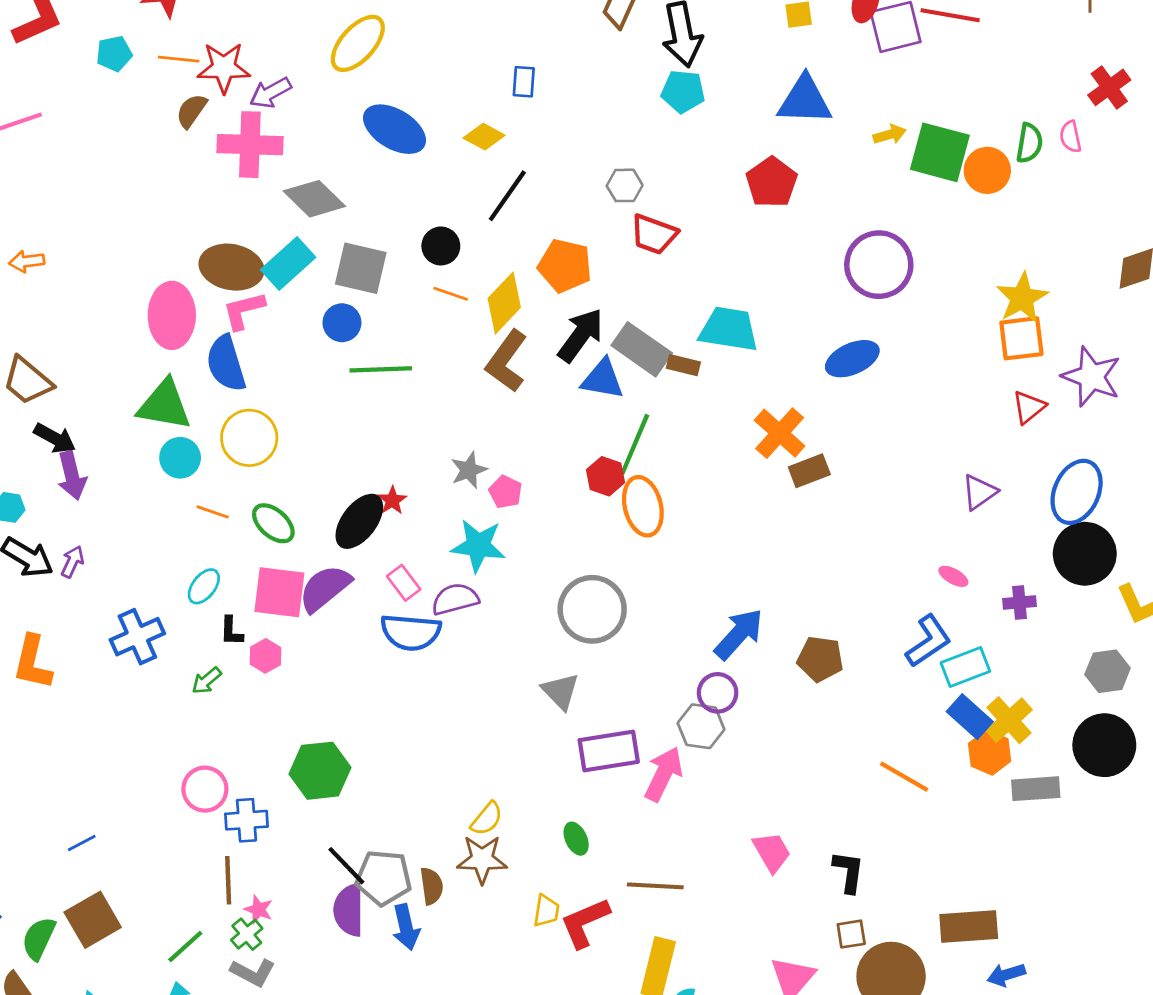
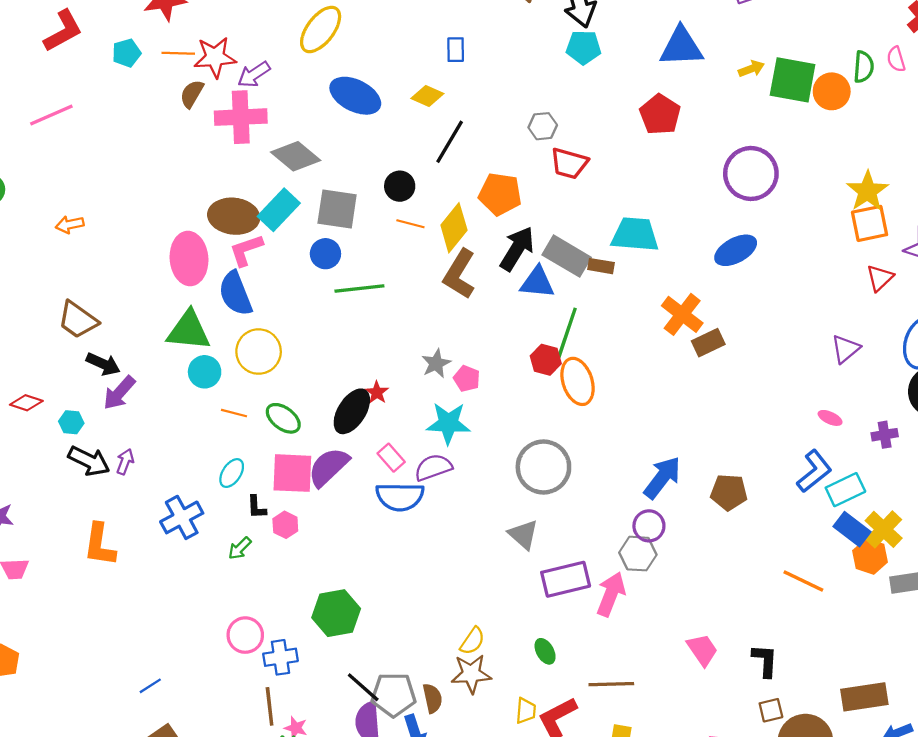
purple arrow: (72, 476) -> (119, 393), turned 60

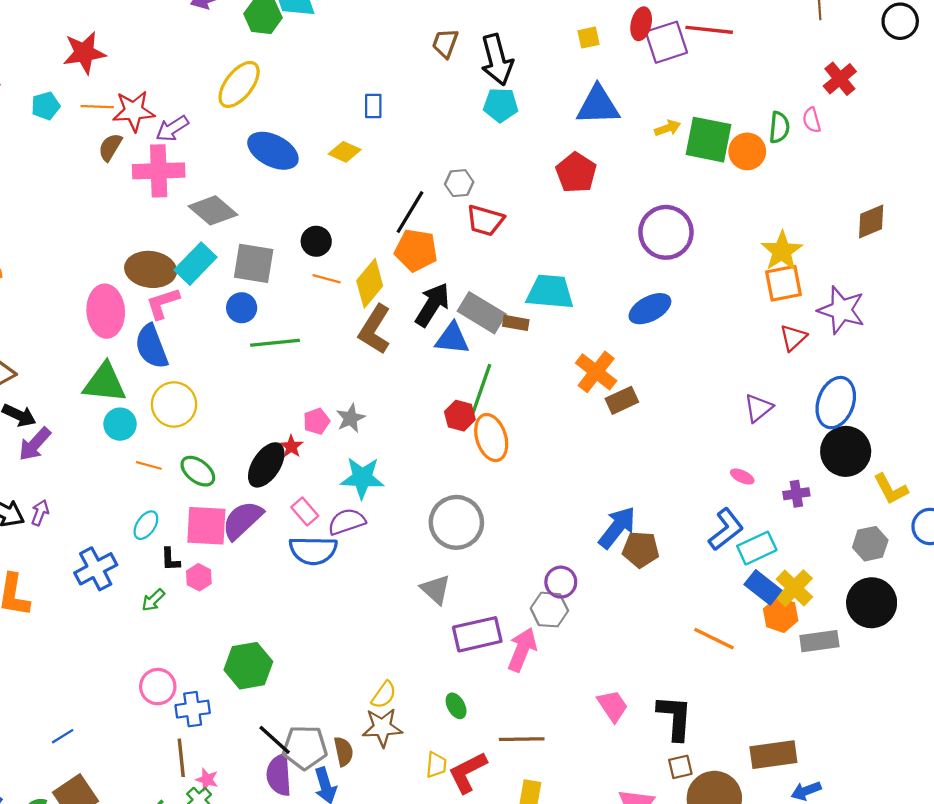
black line: (450, 142) -> (410, 212), moved
pink pentagon: (467, 379) -> (316, 421), moved, turned 30
blue arrow: (662, 478) -> (617, 527), moved
black L-shape: (765, 661) -> (675, 717), size x1.4

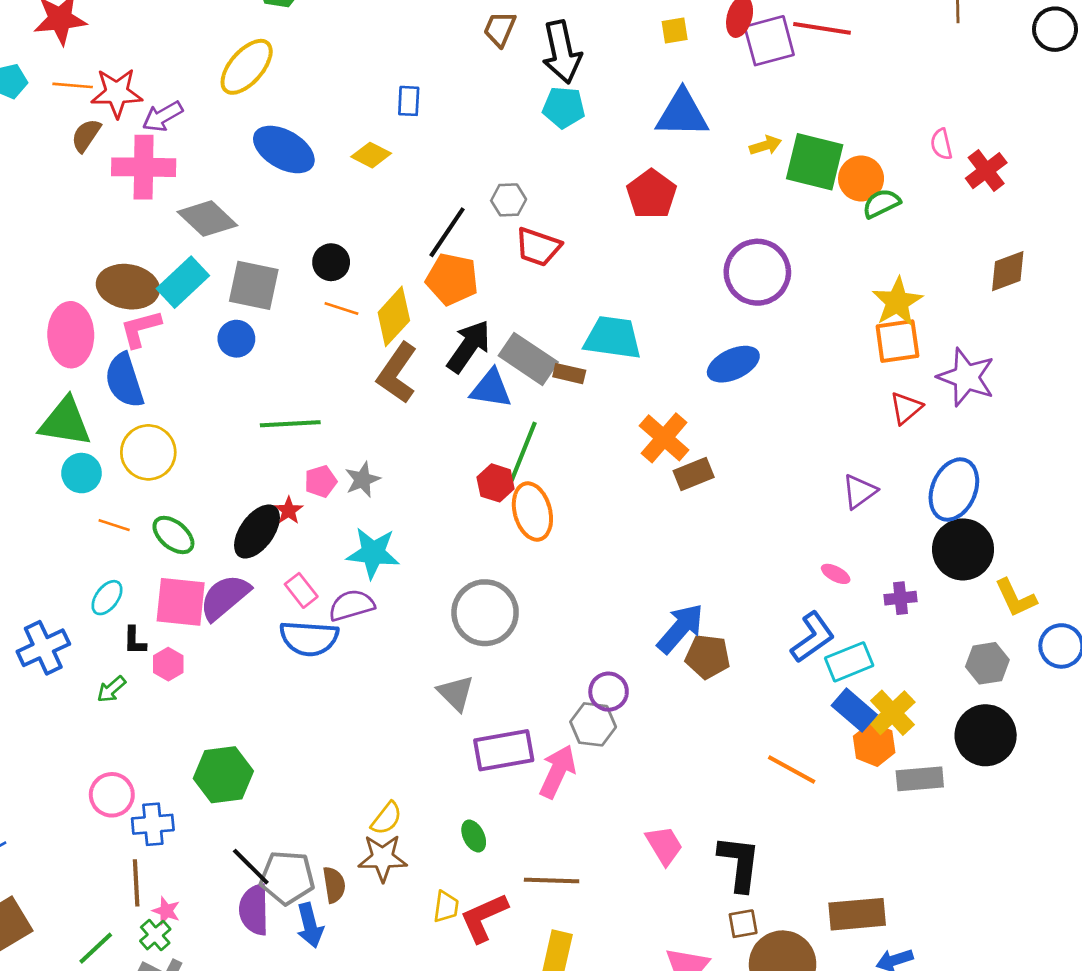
red cross: (840, 79) -> (986, 171), moved
green semicircle: (779, 127) -> (881, 203), moved, turned -124
green line: (275, 343) -> (290, 424), moved

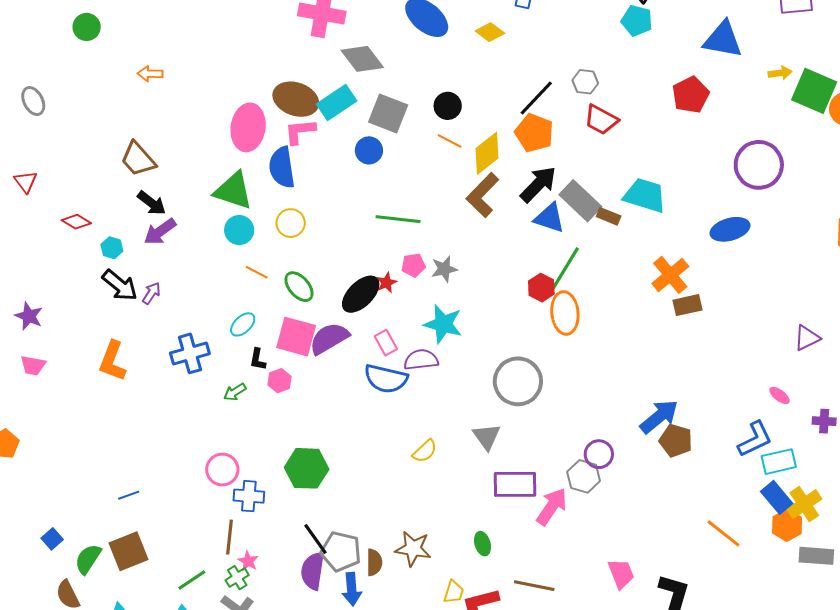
yellow circle: (148, 452) -> (291, 223), size x0.7
yellow semicircle: (386, 818) -> (425, 451), moved

